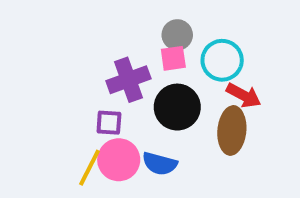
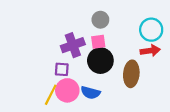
pink square: (173, 58) -> (98, 42), moved
cyan circle: (222, 60) -> (151, 30), moved
red arrow: (244, 95) -> (150, 51), moved, turned -36

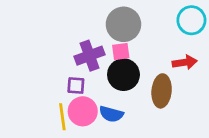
gray circle: (100, 20) -> (123, 24), size x1.6
cyan circle: (151, 30) -> (191, 20), moved
yellow line: (51, 95) -> (62, 117), turned -35

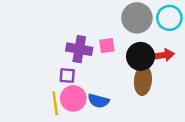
gray circle: (123, 24) -> (137, 18), moved
purple cross: (89, 56) -> (79, 49), turned 30
black circle: (123, 75) -> (141, 56), moved

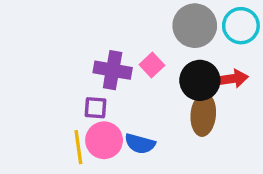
pink square: (107, 46) -> (152, 65), turned -35

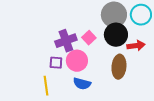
purple cross: (113, 70) -> (66, 41), turned -30
black circle: (200, 80) -> (116, 35), moved
pink circle: (104, 140) -> (77, 61), moved

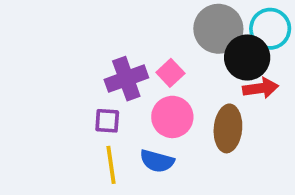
black circle: (116, 35) -> (247, 58), moved
pink circle: (77, 61) -> (172, 117), moved
yellow line: (46, 86) -> (111, 165), moved

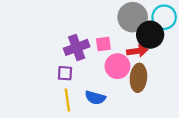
pink square: (170, 73) -> (103, 44), turned 35
red arrow: (261, 88) -> (137, 51), moved
pink circle: (172, 117) -> (117, 66), moved

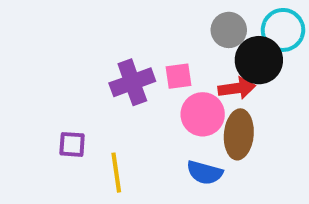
gray circle: (133, 17) -> (229, 30), size x0.7
purple square: (65, 73) -> (72, 144), moved
blue semicircle: (95, 98) -> (205, 173), moved

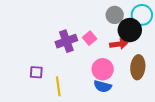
pink square: (179, 76) -> (90, 38), turned -32
pink circle: (203, 114) -> (103, 69), moved
brown ellipse: (239, 134) -> (138, 67), moved

